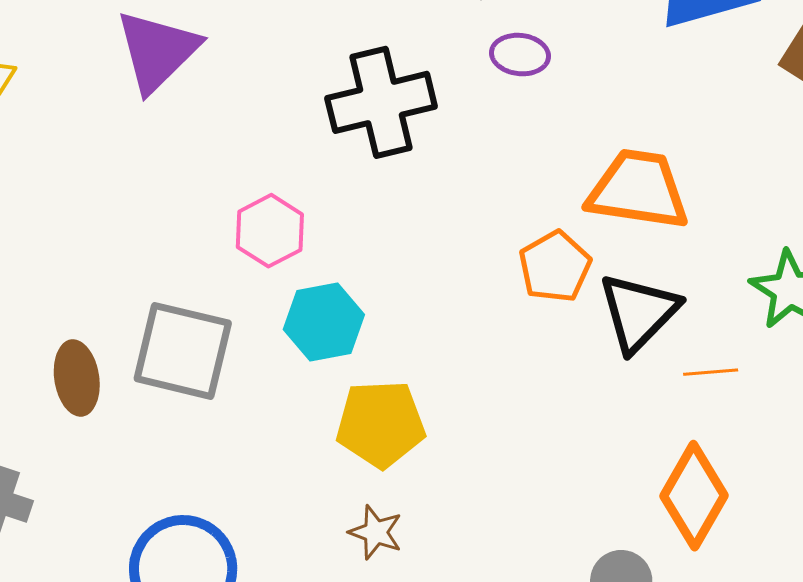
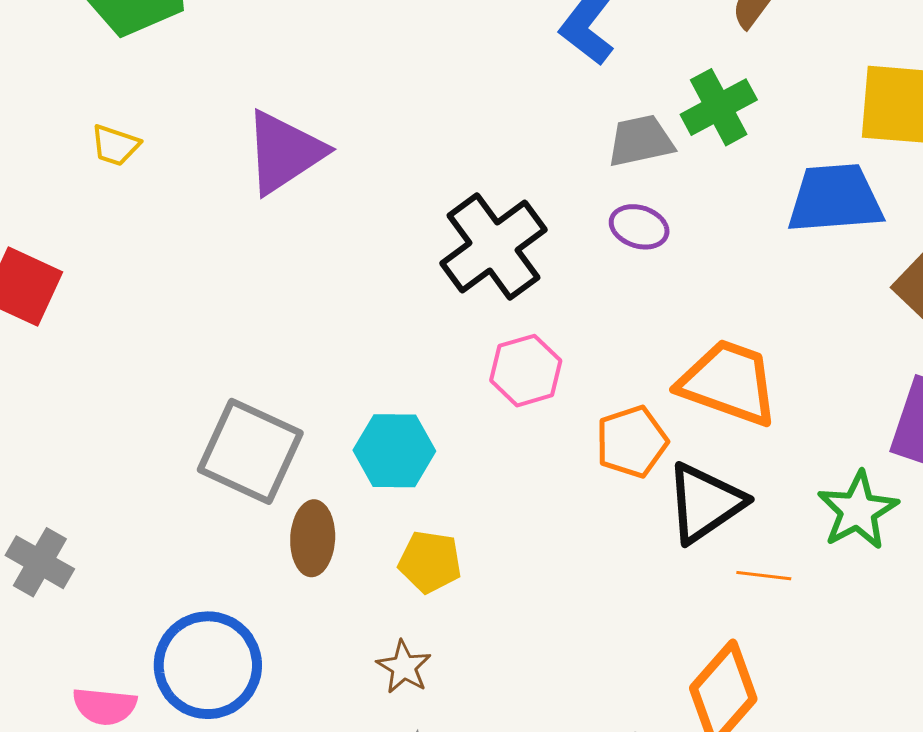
black cross: (381, 102) -> (493, 247), turned -34
pink hexagon: (270, 231) -> (526, 371), moved
brown ellipse: (77, 378) -> (313, 538), moved
yellow pentagon: (381, 424) -> (430, 562), size x0.7

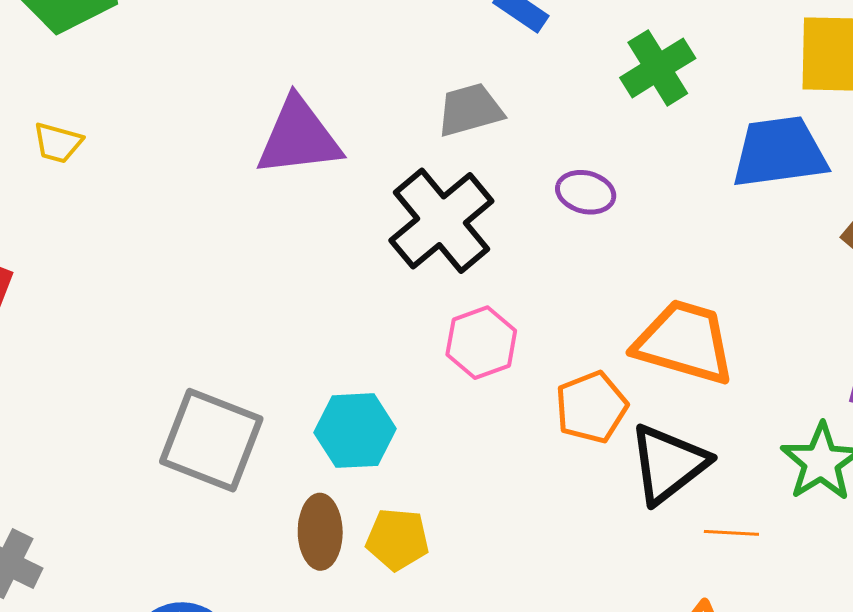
gray trapezoid: (641, 141) -> (470, 110), moved
purple triangle: (284, 152) -> (299, 137), moved, turned 30
brown ellipse: (313, 538) -> (320, 532), moved

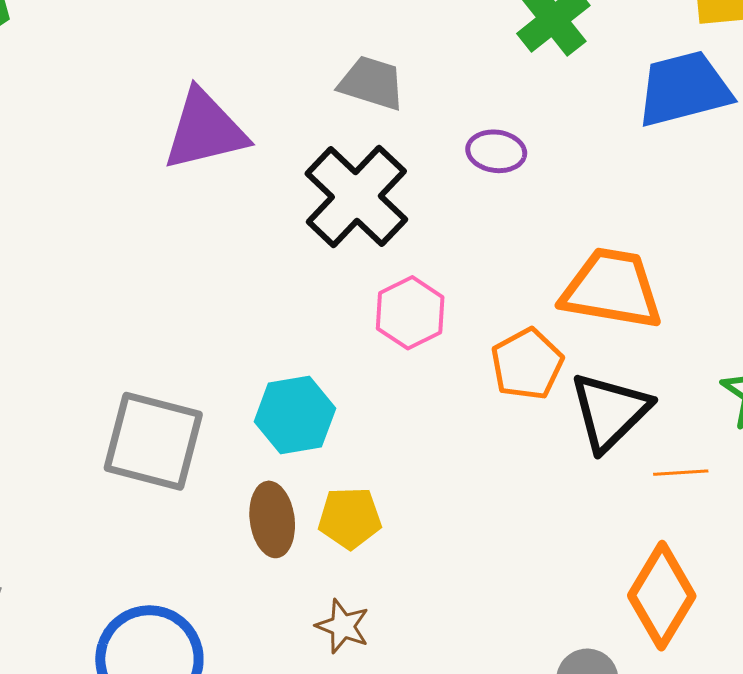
gray trapezoid: (470, 110) -> (372, 83), turned 40

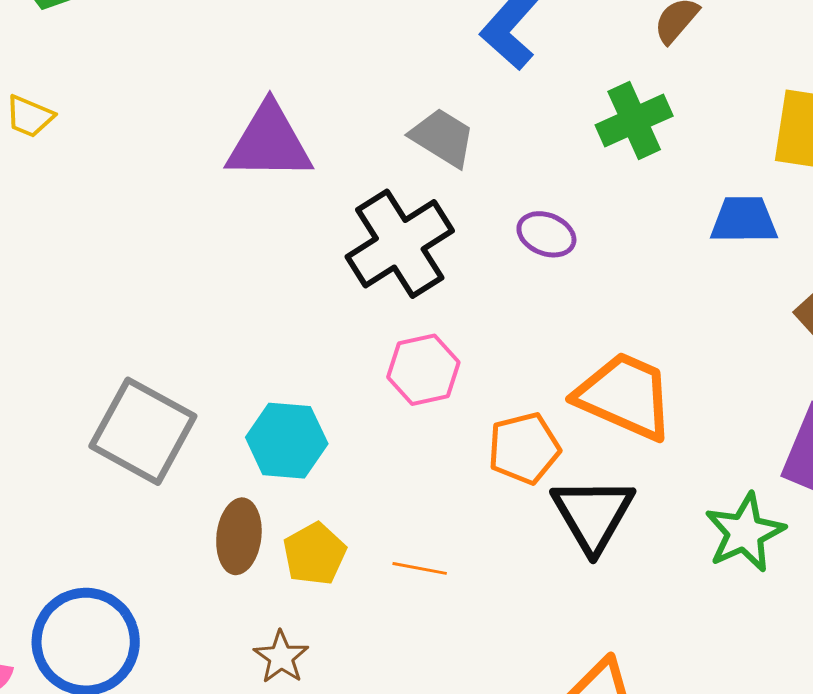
blue trapezoid: (684, 89) -> (744, 220), size x0.7
black triangle: (610, 411) -> (593, 514), turned -30
orange line: (681, 473) -> (420, 568), moved
yellow pentagon: (350, 518) -> (315, 554), turned 30

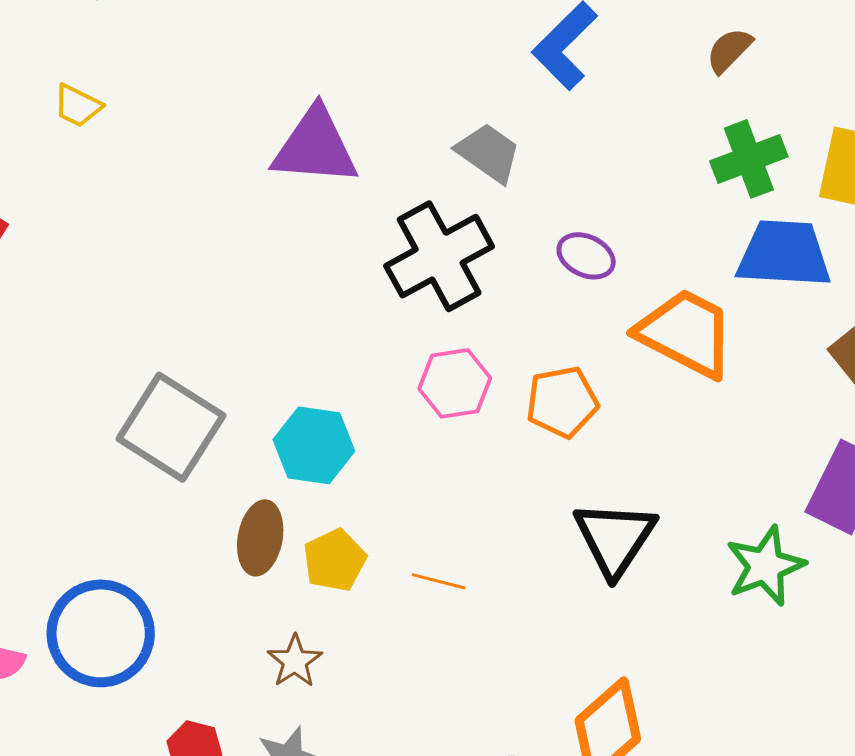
green cross: (634, 120) -> (749, 159), moved
blue trapezoid: (744, 220) -> (784, 254), size x1.4
orange trapezoid: (625, 396) -> (686, 333), moved
orange pentagon: (524, 448) -> (562, 402), moved

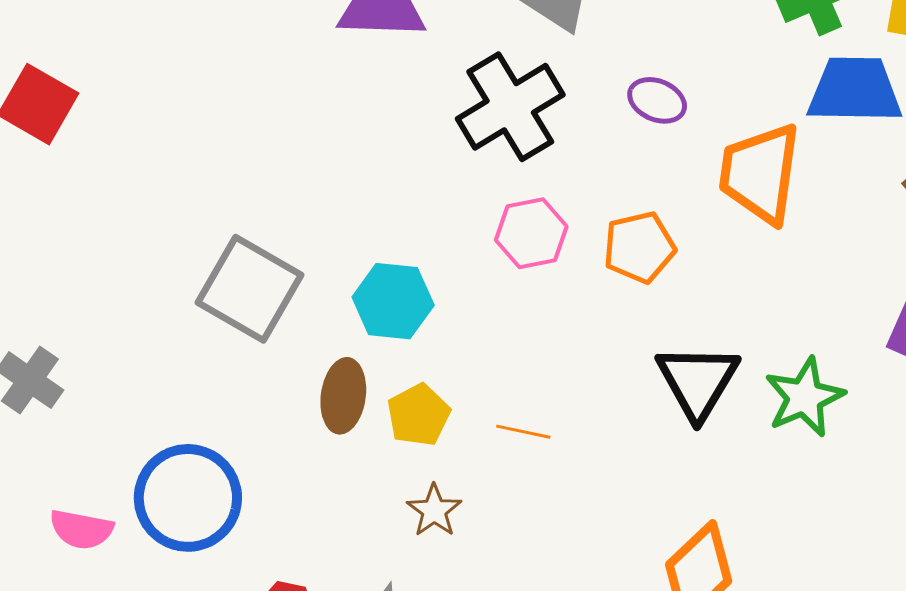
orange trapezoid: (686, 333) -> (760, 173), turned -107
green star: (765, 566) -> (804, 397), moved
brown star: (295, 661) -> (434, 511), moved

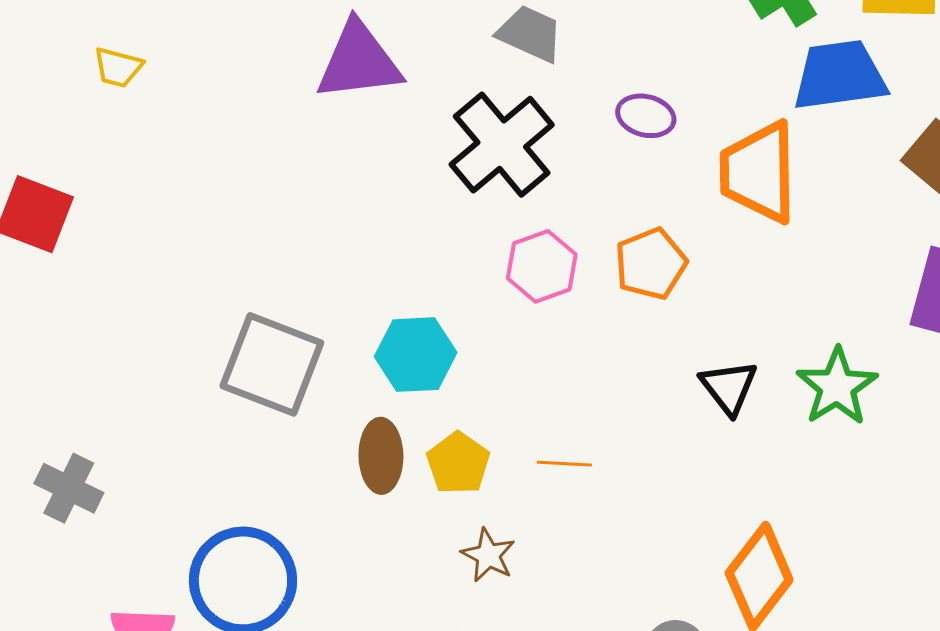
black triangle: (698, 381) -> (729, 387), size x0.7

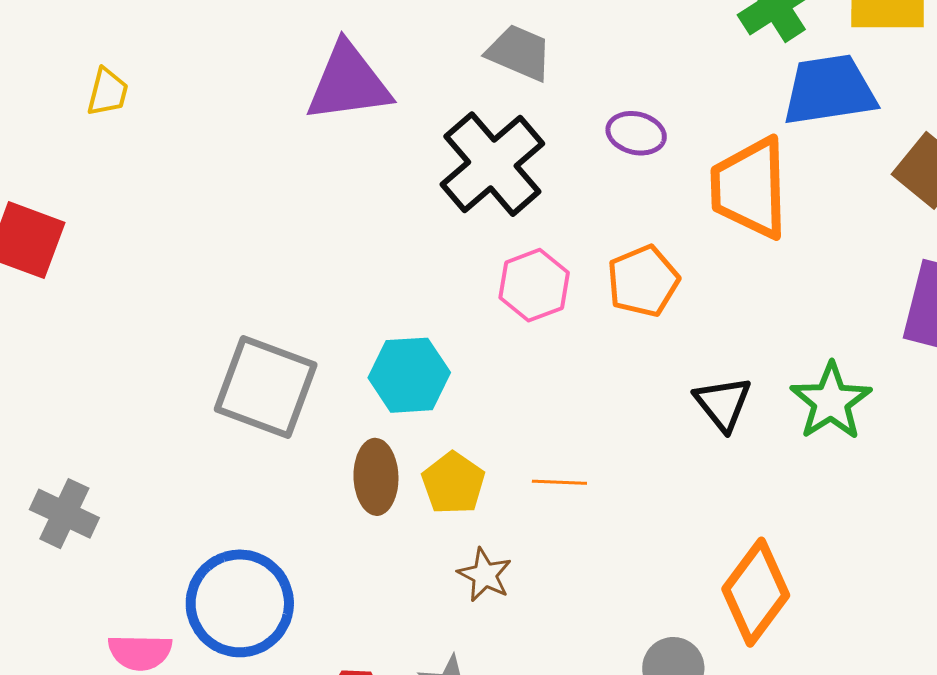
yellow trapezoid: (118, 67) -> (108, 92), turned -90

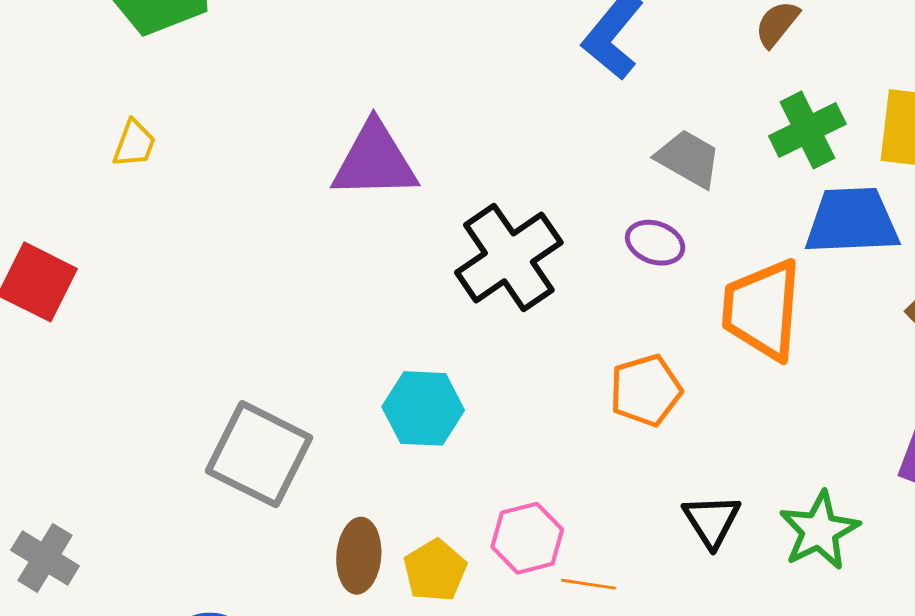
gray trapezoid: (519, 53) -> (688, 159), moved
pink hexagon: (534, 285) -> (527, 538), moved
cyan hexagon: (409, 375) -> (423, 408), moved
orange line: (559, 482) -> (588, 584), moved

